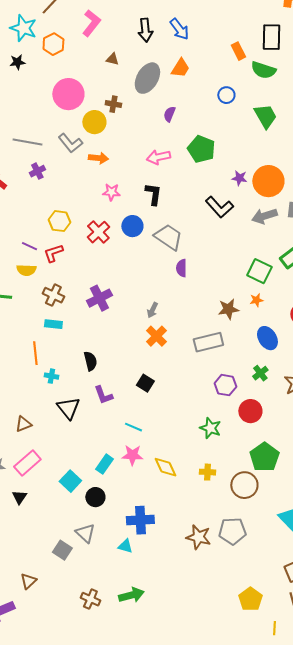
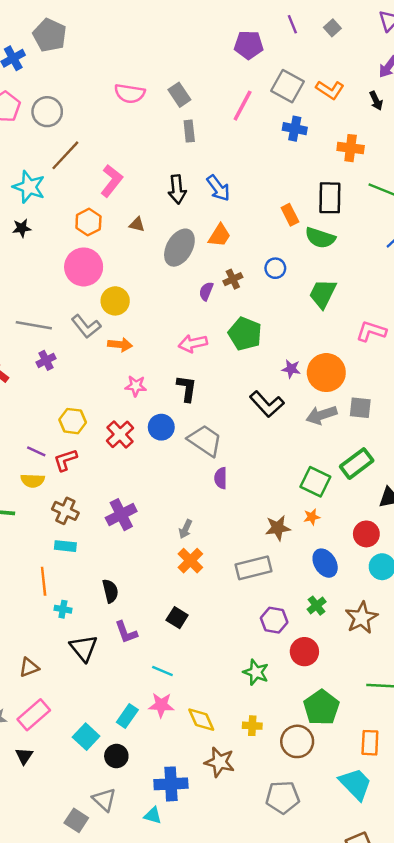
orange hexagon: (53, 44) -> (88, 222), moved
brown cross: (113, 104) -> (233, 279), moved, turned -35
green trapezoid: (265, 116) -> (323, 294), turned -124
brown star: (198, 537) -> (219, 762), moved

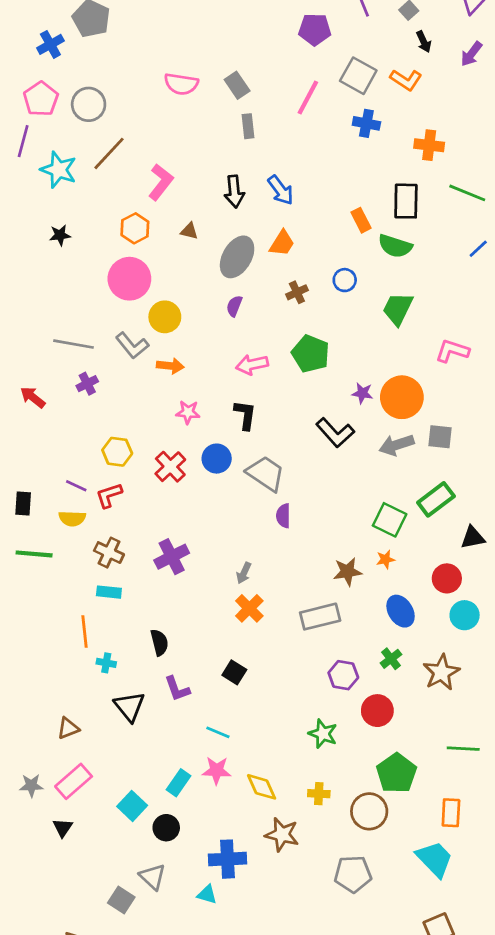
black arrow: (376, 101) -> (424, 42), moved
cyan star: (29, 187) -> (59, 170), moved
purple semicircle: (206, 291) -> (234, 306), moved

